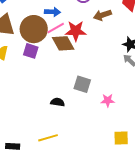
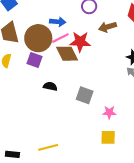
black semicircle: (58, 102) -> (50, 86), moved
yellow square: (121, 138) -> (108, 137), moved

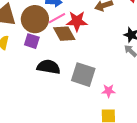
black semicircle: (50, 86) -> (49, 67), size x1.6
gray square: (85, 95) -> (83, 75), size x1.4

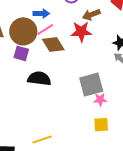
red star: (77, 21) -> (81, 32), moved
gray square: (83, 75) -> (91, 85), moved, turned -30

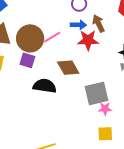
blue arrow: (41, 13) -> (78, 25), moved
brown arrow: (91, 15) -> (99, 23), turned 84
brown diamond: (53, 45) -> (68, 68), moved

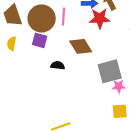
pink line: (52, 37) -> (64, 16), turned -54
black semicircle: (45, 86) -> (58, 65), size x0.6

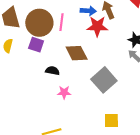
gray square: (110, 71) -> (104, 80), turned -30
pink star: (119, 86) -> (64, 92), moved

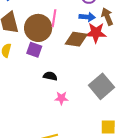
pink line: (62, 22) -> (54, 18), moved
brown diamond: (77, 53) -> (76, 39), moved, turned -55

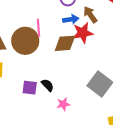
purple square: (34, 50) -> (30, 88), moved
black semicircle: (50, 76) -> (48, 85), turned 48

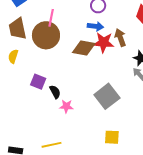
brown arrow: (90, 15) -> (120, 37), moved
pink line: (39, 28) -> (51, 18), moved
black semicircle: (48, 85) -> (55, 92), moved

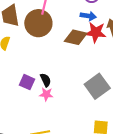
purple square: (38, 82) -> (27, 82), moved
pink star: (66, 106) -> (46, 94), moved

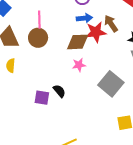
brown circle: (38, 23) -> (38, 38), size x0.7
pink star: (46, 94) -> (79, 65), moved

